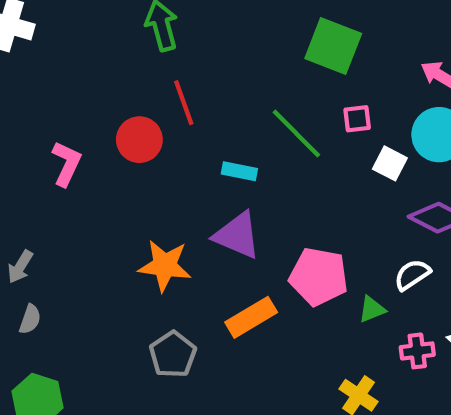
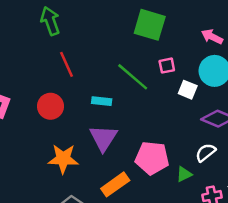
red circle: (139, 140) -> (50, 106), moved
purple triangle: (237, 235) -> (103, 138), turned 44

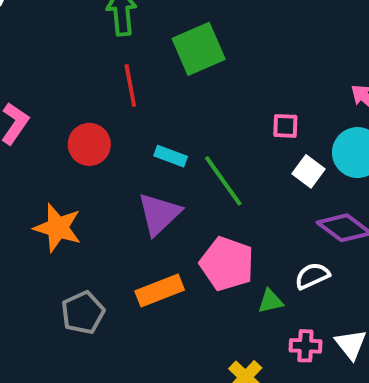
green square: (150, 25) -> (199, 49), moved, turned 36
green line: (133, 77) -> (223, 181), moved
orange star: (63, 159) -> (58, 228), moved

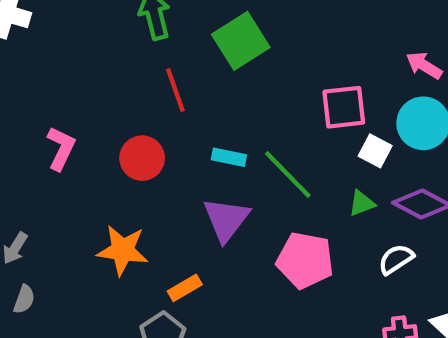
pink square: (285, 126) -> (344, 107), size x1.6
orange rectangle: (160, 291) -> (185, 288), moved, size x0.7
green triangle: (270, 301) -> (362, 203), moved

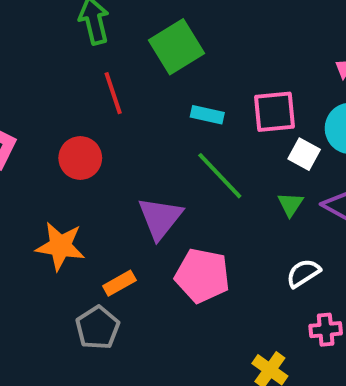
cyan rectangle: (229, 157) -> (207, 115), moved
green triangle: (362, 203) -> (290, 204), turned -36
white semicircle: (396, 259) -> (303, 273), moved
pink pentagon: (305, 260) -> (202, 276), moved

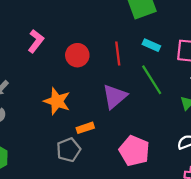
red line: (113, 93) -> (118, 53), moved
pink pentagon: (202, 276) -> (134, 151), moved

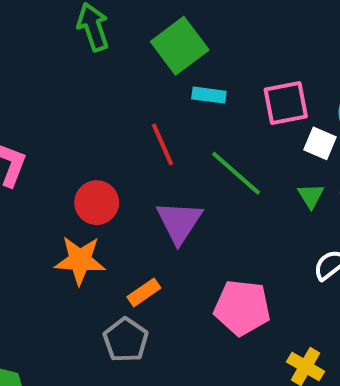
cyan rectangle: (151, 45) -> (209, 95), moved
red circle: (77, 55) -> (97, 203), moved

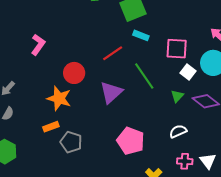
red line: (162, 144) -> (113, 53), turned 65
orange rectangle: (144, 292) -> (51, 127), moved
gray pentagon: (126, 340) -> (71, 142), turned -30

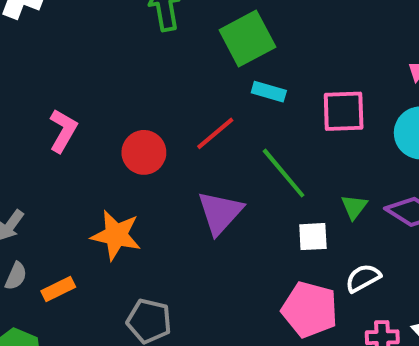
white square: (188, 72) -> (313, 237), moved, turned -35
red circle: (74, 73) -> (144, 152), moved
orange rectangle: (51, 127) -> (58, 289), moved
pink pentagon: (131, 141) -> (310, 310), moved

